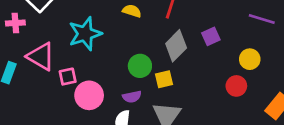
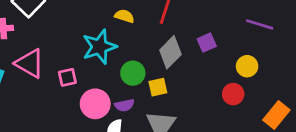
cyan star: (85, 34) -> (99, 47), moved
pink square: (68, 77) -> (67, 77), moved
pink circle: (89, 95) -> (95, 104), moved

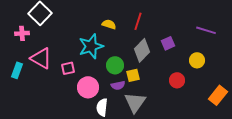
red circle: (233, 94) -> (177, 80), moved
purple semicircle: (124, 105) -> (118, 85), moved

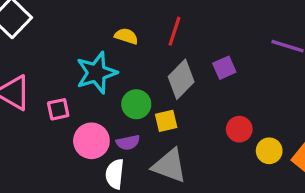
yellow circle: (197, 60) -> (269, 151), moved
purple semicircle: (118, 85) -> (128, 142), moved
gray triangle: (135, 102) -> (170, 166), turned -45

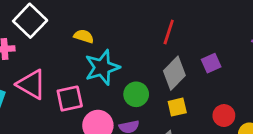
yellow semicircle: (126, 36) -> (84, 36), moved
pink square: (58, 109) -> (70, 99), size x1.4
yellow square: (166, 121) -> (177, 107), moved

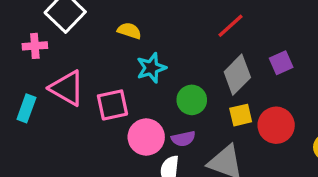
red line: (169, 32) -> (231, 26), turned 30
cyan star: (102, 67) -> (151, 68), size x0.7
red circle: (224, 116) -> (276, 125), moved, size x1.4

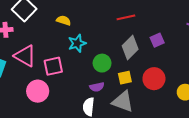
red line: (231, 26) -> (126, 17), turned 30
yellow square: (241, 115) -> (125, 78), moved
pink circle: (146, 137) -> (38, 91), moved

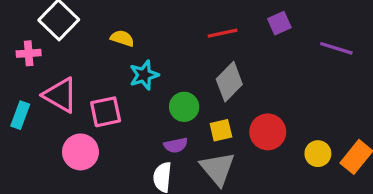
purple square: (157, 40) -> (279, 23), moved
gray triangle: (123, 101) -> (218, 169), turned 30

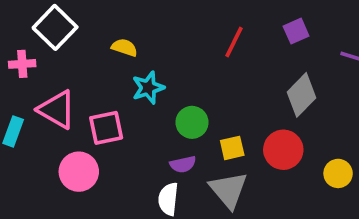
red line: (223, 33) -> (234, 42), turned -52
gray diamond: (229, 82) -> (302, 95), moved

